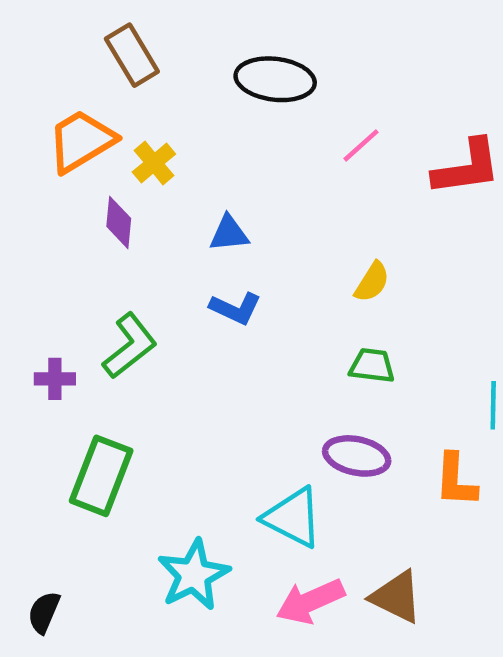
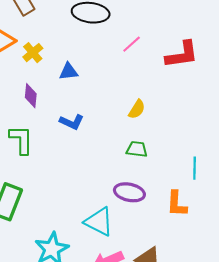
purple diamond: (119, 222) -> (31, 96), moved
blue triangle: (229, 233) -> (69, 71), moved
green L-shape: (130, 346) -> (21, 140), turned -52

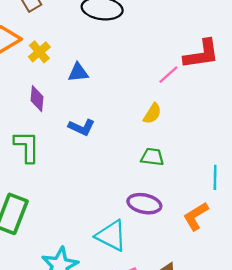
pink line: (132, 44) -> (168, 75), moved
orange L-shape: (177, 204) -> (196, 216), turned 56

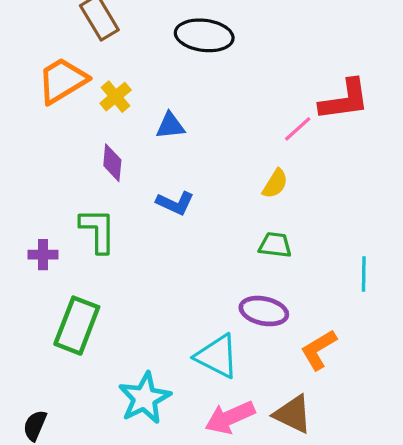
orange L-shape: (196, 216) -> (319, 350), moved

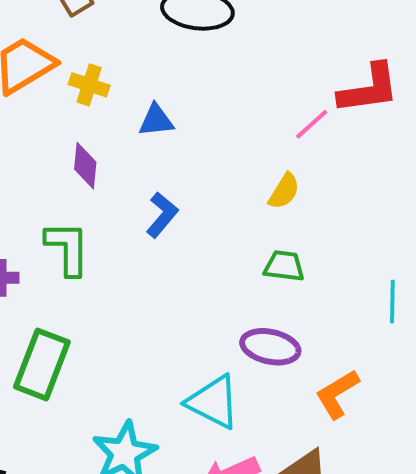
yellow cross: (116, 97) -> (89, 85), turned -32
blue L-shape: (175, 203) -> (162, 215), turned -75

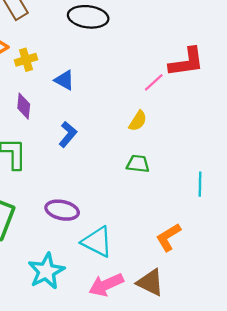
yellow cross: (89, 85) -> (26, 60), turned -35
blue triangle: (156, 120) -> (64, 80), turned 35
purple ellipse: (270, 347) -> (62, 210), moved

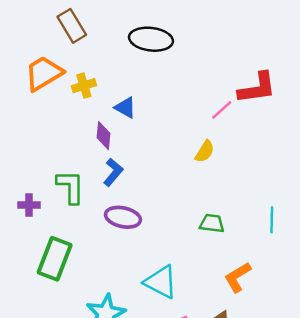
purple diamond: (24, 106) -> (103, 136), moved
blue L-shape: (68, 134) -> (113, 172), moved
green trapezoid: (138, 164) -> (212, 223), moved
purple ellipse: (62, 210) -> (123, 217), moved

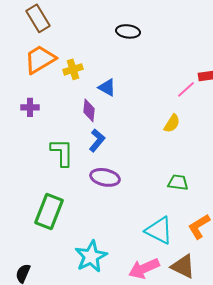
brown rectangle: (72, 26) -> (38, 18), moved
black ellipse: (151, 39) -> (128, 31), size x0.7
purple cross: (29, 205) -> (30, 107), moved
cyan triangle: (161, 282) -> (159, 230), moved

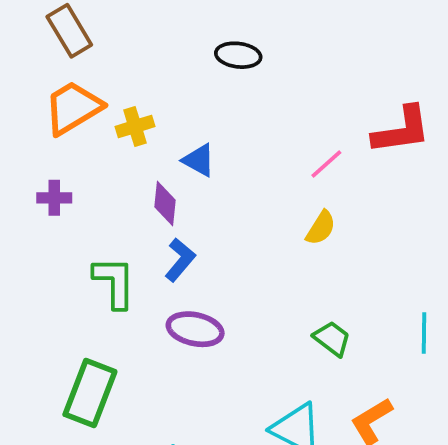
pink line: (186, 89) -> (326, 164), moved
green trapezoid: (178, 182) -> (332, 339), turned 30

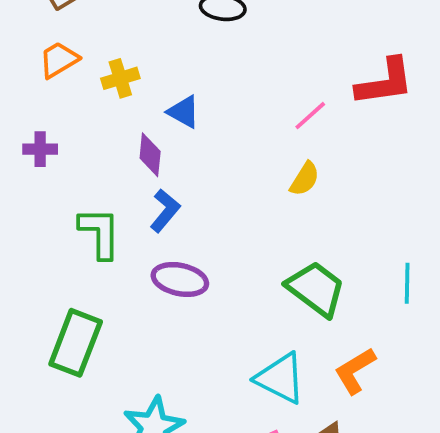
orange trapezoid: (73, 108) -> (59, 60), size x0.7
green trapezoid: (332, 339) -> (316, 289), size x1.6

